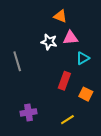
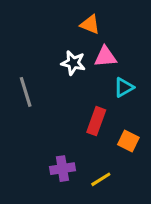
purple cross: (28, 112) -> (62, 169), moved

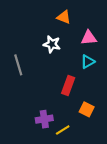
pink triangle: (105, 57) -> (89, 38), moved
orange square: (128, 141) -> (87, 109), moved
yellow line: (101, 179) -> (63, 130), moved

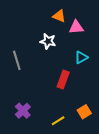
pink triangle: (89, 38) -> (76, 27), moved
orange square: (87, 109) -> (84, 112), moved, turned 32
purple cross: (44, 119) -> (23, 111), moved, turned -35

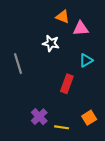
purple cross: (23, 111) -> (39, 117), moved
yellow line: (58, 121) -> (62, 127), turned 40

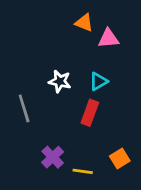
white star: (51, 43) -> (60, 81), moved
cyan triangle: (86, 60) -> (98, 81), moved
gray line: (18, 64) -> (24, 108), moved

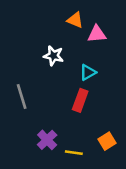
white star: (60, 81) -> (53, 56), moved

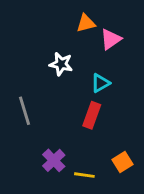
orange triangle: (75, 20) -> (86, 23), turned -36
pink triangle: (97, 34) -> (111, 39), turned -30

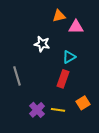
pink triangle: (111, 39) -> (76, 27), turned 35
orange square: (122, 162) -> (83, 103), moved
yellow line: (84, 175) -> (58, 110), moved

